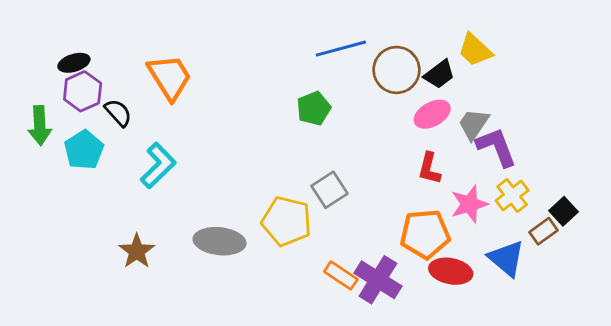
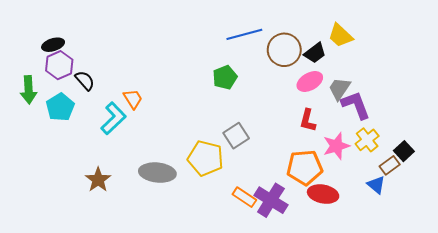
orange trapezoid: (170, 77) -> (133, 99), moved, size x0.6
blue triangle: (506, 258) -> (376, 185), moved, size x0.7

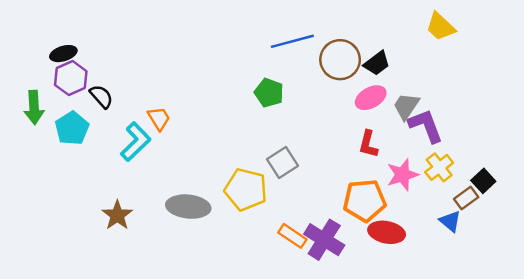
yellow trapezoid: (340, 35) -> (440, 27), moved
green pentagon: (225, 77) -> (269, 93), turned -30

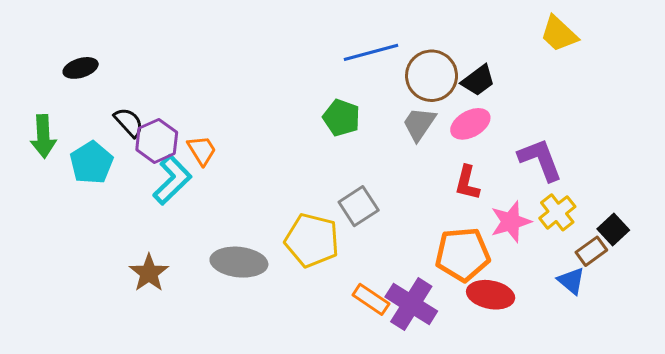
purple hexagon: (71, 78) -> (157, 141), moved
gray trapezoid: (406, 106) -> (419, 124), moved

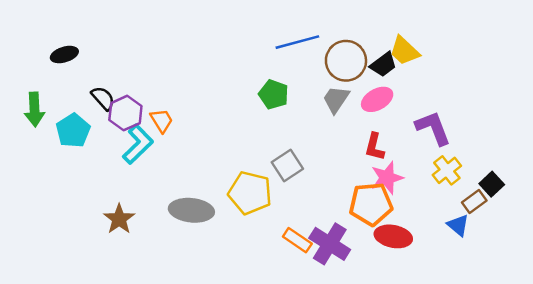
yellow trapezoid: (559, 34) -> (404, 51), moved
pink star: (511, 222) -> (387, 178), moved

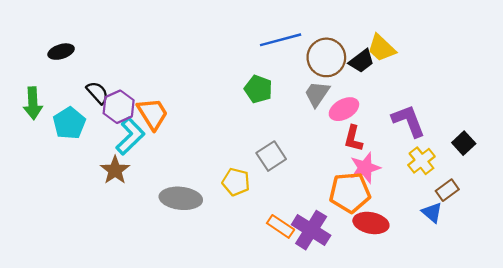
pink ellipse: (377, 99) -> (344, 109), moved
orange trapezoid: (162, 121) -> (153, 114), size x1.4
black square: (492, 184) -> (464, 143), moved
yellow pentagon: (250, 193) -> (236, 182), size x0.7
brown star: (119, 219) -> (115, 170), moved

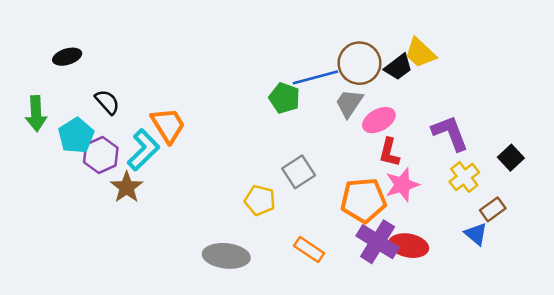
blue line: (281, 40) -> (316, 77), moved
purple hexagon: (119, 107) -> (101, 155), moved
orange pentagon: (350, 192) -> (363, 200), moved
gray ellipse: (181, 198) -> (226, 256), moved
purple cross: (311, 230) -> (378, 242), moved

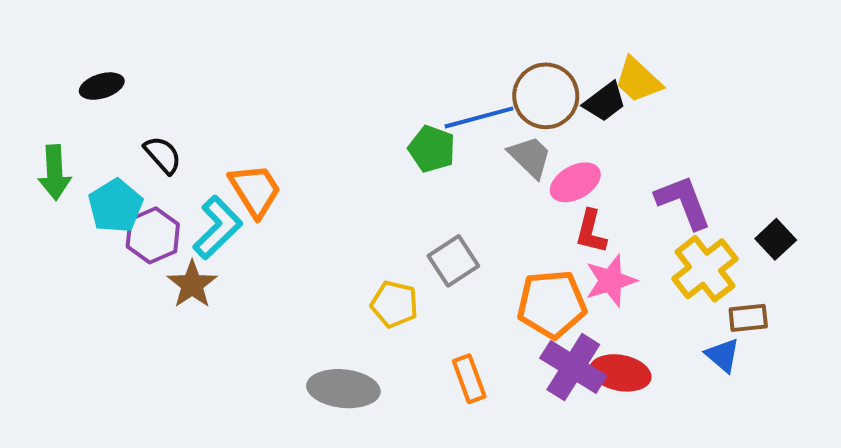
gray trapezoid: (349, 103) -> (530, 157), turned 100
yellow cross: (464, 177) -> (705, 269), size x1.4
brown rectangle: (493, 209) -> (748, 318), turned 30
orange rectangle: (309, 249) -> (469, 379), turned 36

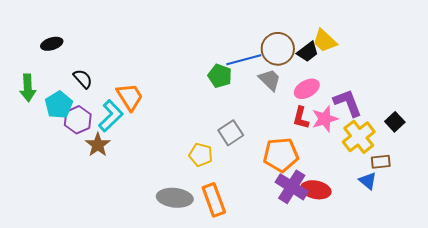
pink ellipse: (575, 182) -> (307, 89), moved
pink star: (611, 281) -> (325, 119), moved
orange rectangle: (469, 379) -> (214, 200), moved, size x1.4

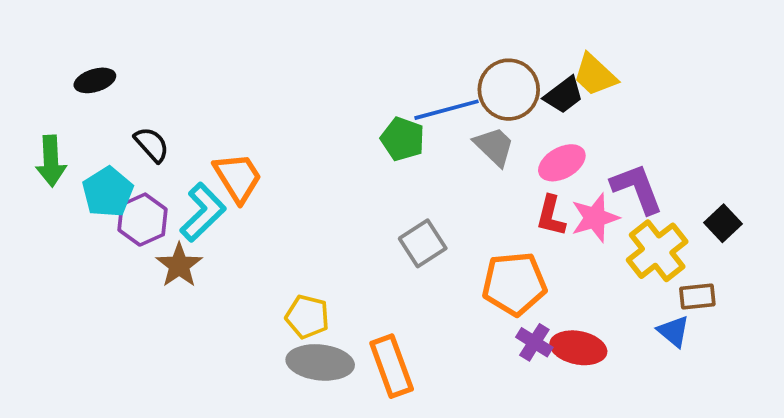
yellow pentagon: (201, 155) -> (307, 317), moved
purple cross: (292, 187) -> (534, 342), size x0.6

